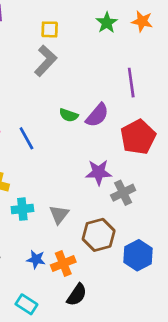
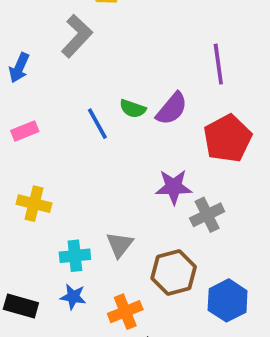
gray L-shape: (46, 61) -> (77, 36), moved
blue line: (26, 138) -> (97, 124), moved
cyan cross: (22, 209) -> (75, 256), moved
blue star: (36, 259) -> (73, 297), moved

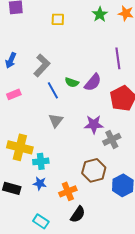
gray L-shape: (77, 36) -> (42, 65), moved
yellow cross: (34, 204) -> (20, 147), moved, size x1.4
gray triangle: (120, 245) -> (56, 120), moved

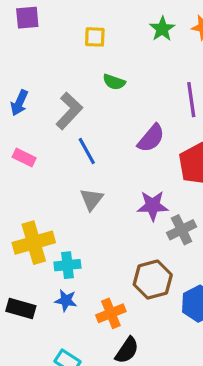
green semicircle: (72, 82) -> (114, 82), moved
pink rectangle: (14, 94) -> (24, 157), turned 48
yellow cross: (20, 147) -> (34, 243), turned -30

